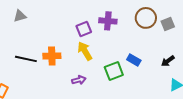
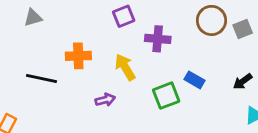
purple cross: (108, 21) -> (158, 39), moved
purple square: (84, 29) -> (124, 16), moved
orange cross: (52, 56) -> (78, 56), moved
purple arrow: (79, 80) -> (105, 100), moved

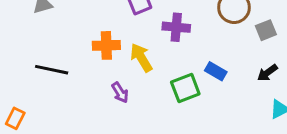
gray square: (243, 29) -> (266, 30), moved
orange cross: (78, 56) -> (106, 45), moved
purple arrow: (105, 100) -> (120, 93), turned 72

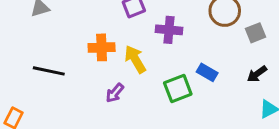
purple arrow: (120, 93) -> (115, 93), turned 72

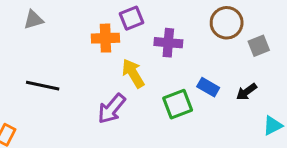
orange cross: (102, 47) -> (105, 38), moved
black arrow: (257, 74) -> (247, 92), moved
purple arrow: (115, 93) -> (112, 109), size x1.5

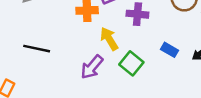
green square: (178, 104) -> (131, 63), moved, turned -30

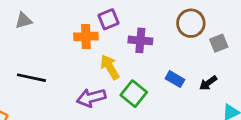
purple arrow: (92, 67) -> (91, 98), turned 35

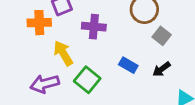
gray square: (219, 43) -> (162, 36), moved, turned -30

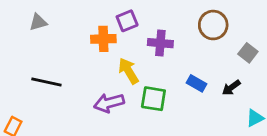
gray square: (162, 36) -> (248, 53), moved
green square: (87, 80) -> (153, 99), turned -30

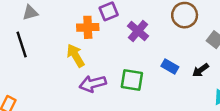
purple cross: (160, 43) -> (138, 31), turned 35
yellow arrow: (128, 71) -> (76, 56), moved
black line: (46, 82) -> (22, 44), moved, turned 60

